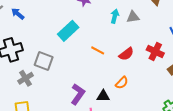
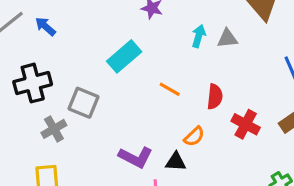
red cross: (155, 52) -> (246, 124), moved
red semicircle: (126, 54) -> (215, 97), turned -49
orange semicircle: (122, 83) -> (194, 136), moved
purple L-shape: (78, 94) -> (136, 157), turned 80

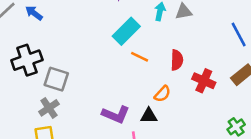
cyan rectangle: (124, 56) -> (126, 31), moved
gray square: (83, 103) -> (56, 79), moved
gray cross: (54, 129) -> (49, 108), moved

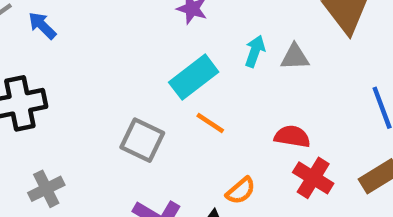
red semicircle: (177, 60) -> (292, 136), moved, turned -90
gray square: (56, 79) -> (142, 140), moved

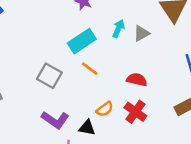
gray triangle: (295, 57) -> (141, 33), turned -30
red cross: (313, 178) -> (135, 112), moved

